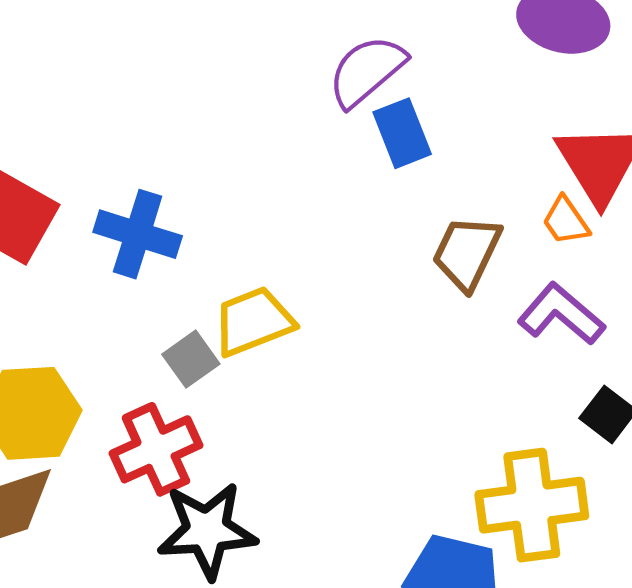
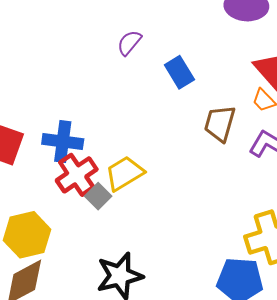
purple semicircle: (367, 71) -> (129, 43), moved, size x0.7
red cross: (156, 449) -> (77, 175), moved

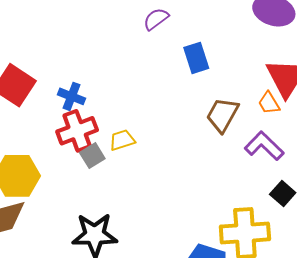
blue cross: (63, 141) -> (72, 96), size x0.7
yellow trapezoid: (125, 173) -> (122, 140), size x0.7

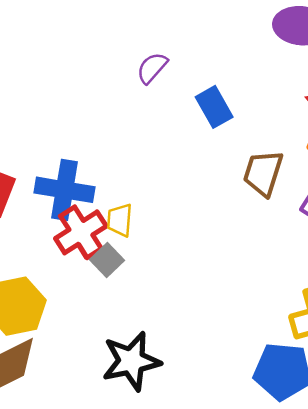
blue cross: (72, 96) -> (65, 190), size x1.6
yellow trapezoid: (122, 140) -> (120, 220), moved, turned -56

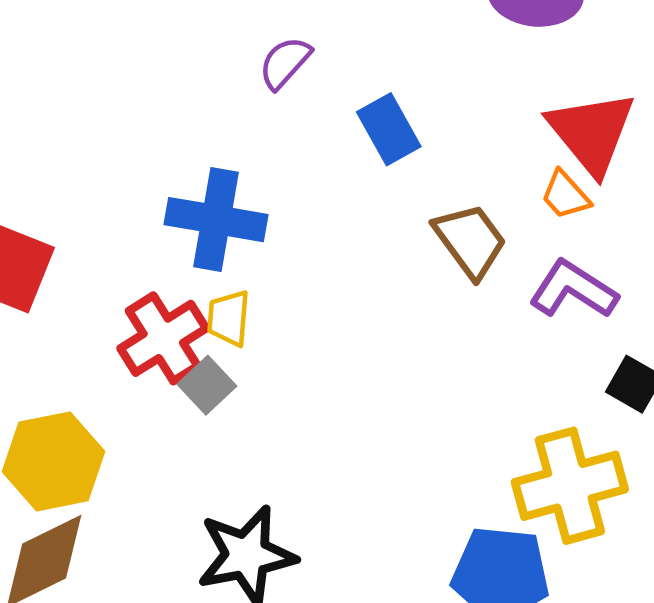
brown trapezoid: (263, 173) -> (470, 241), turned 126
blue cross: (65, 190) -> (216, 220), moved

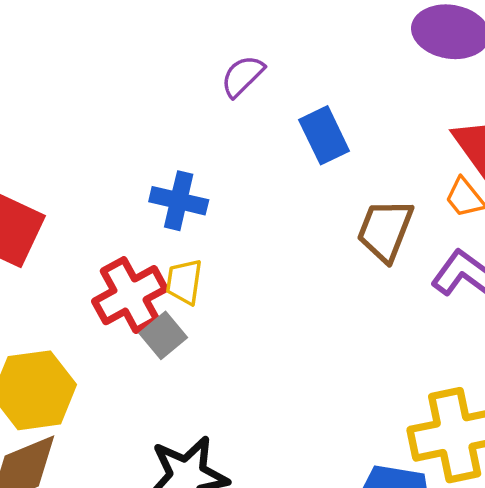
blue cross: (216, 220) -> (179, 201), size x0.7
brown trapezoid: (470, 241) -> (385, 230), turned -126

